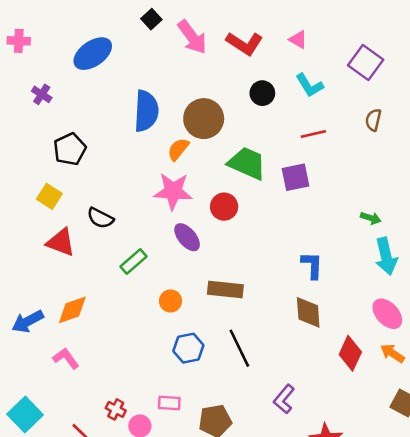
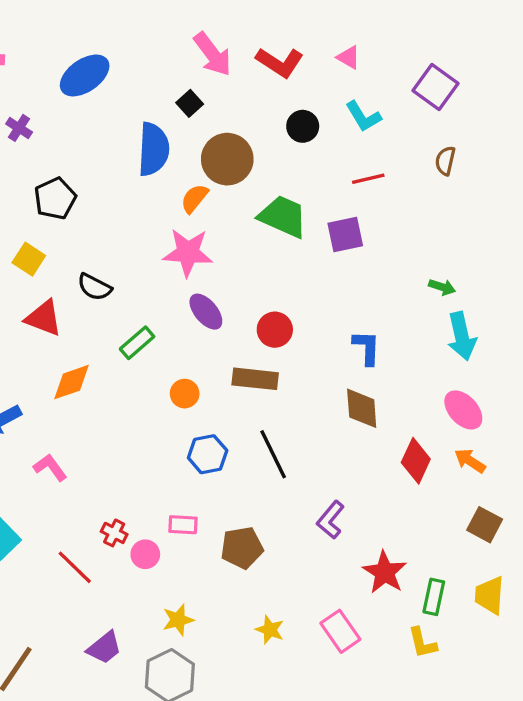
black square: (151, 19) -> (190, 103), moved
red circle: (224, 207) -> (275, 330), moved
orange diamond: (72, 310) -> (71, 382), moved

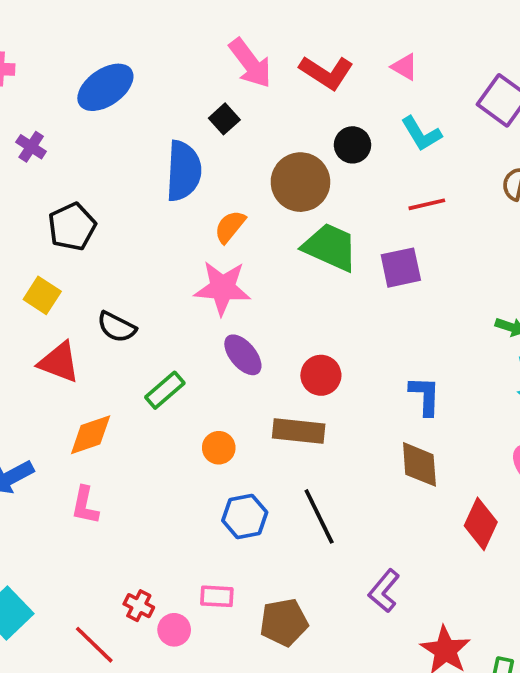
brown circle: (227, 159) -> (300, 182), moved
pink L-shape: (50, 467) -> (85, 505), moved, turned -132

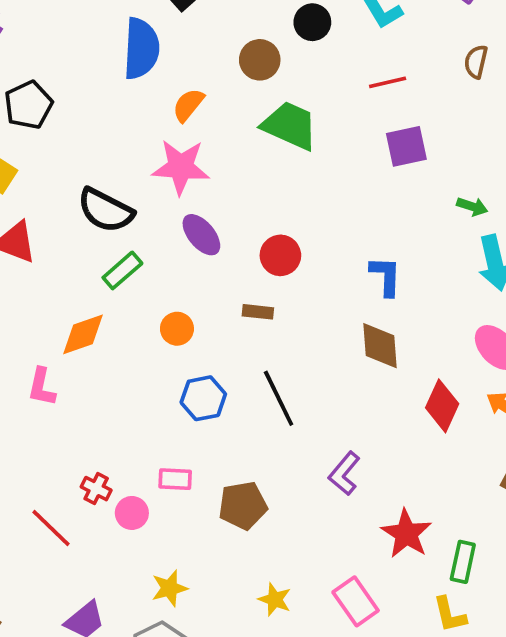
brown circle: (300, 182) -> (260, 60), size x0.7
purple square: (401, 268) -> (406, 146), moved
black semicircle: (117, 327) -> (106, 210), moved, size x1.4
brown rectangle: (299, 431) -> (258, 312), size x0.6
orange diamond: (91, 435) -> (83, 334), moved

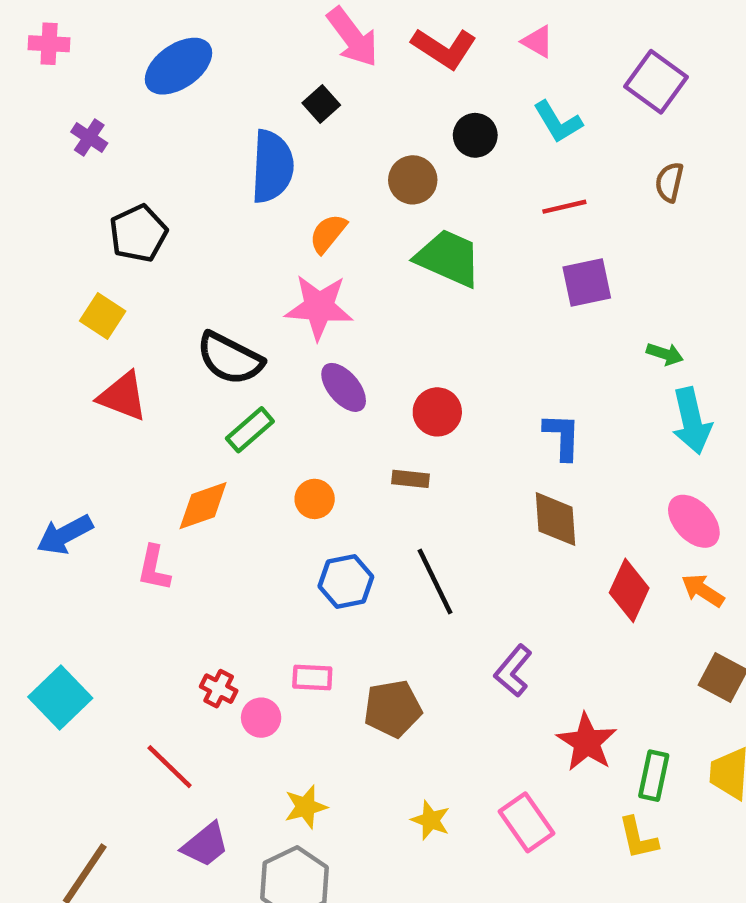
red line: (51, 528) -> (170, 767), moved

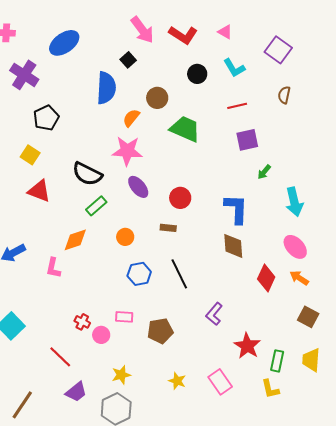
purple cross: (89, 138) -> (24, 75), size x1.8
brown circle: (413, 180) -> (157, 98), moved
green arrow: (665, 354) -> (264, 172), moved, turned 112
blue L-shape: (562, 436) -> (236, 209), size x1.4

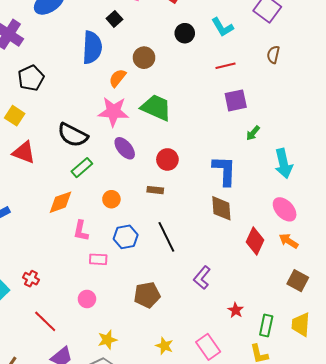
green trapezoid: (185, 129) -> (156, 108), moved
pink L-shape: (53, 268) -> (81, 231), moved
pink rectangle: (124, 317) -> (98, 259), moved
red cross: (82, 322) -> (31, 279), moved
red star: (247, 346) -> (236, 310), size x0.6

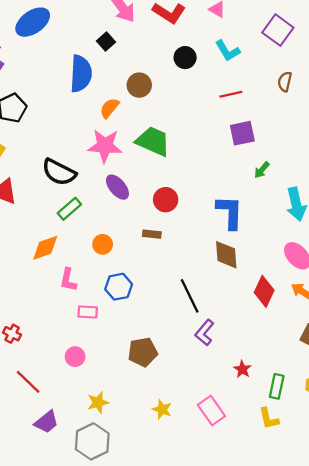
black line: (166, 237) -> (190, 296), moved

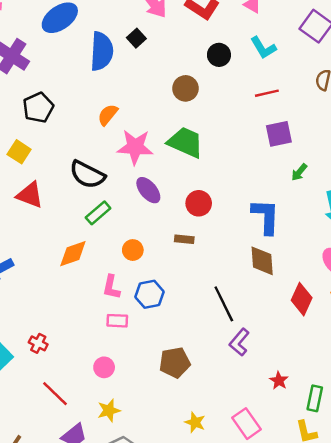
blue semicircle: (81, 74) -> (102, 51), moved
brown circle: (139, 85) -> (185, 88), moved
orange semicircle: (109, 108) -> (108, 115), moved
pink L-shape: (68, 280) -> (111, 287), moved
yellow star: (98, 402) -> (109, 410), moved

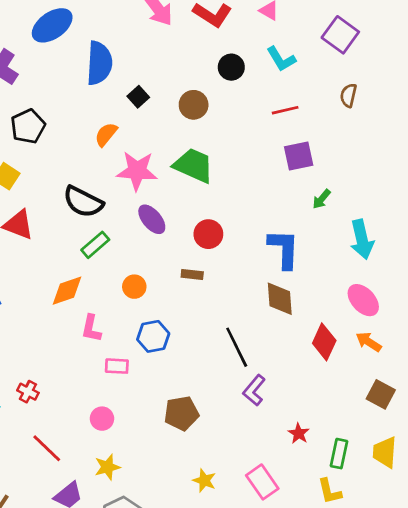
black square: (136, 38) -> (138, 97), moved
pink L-shape: (111, 287) -> (91, 328), moved

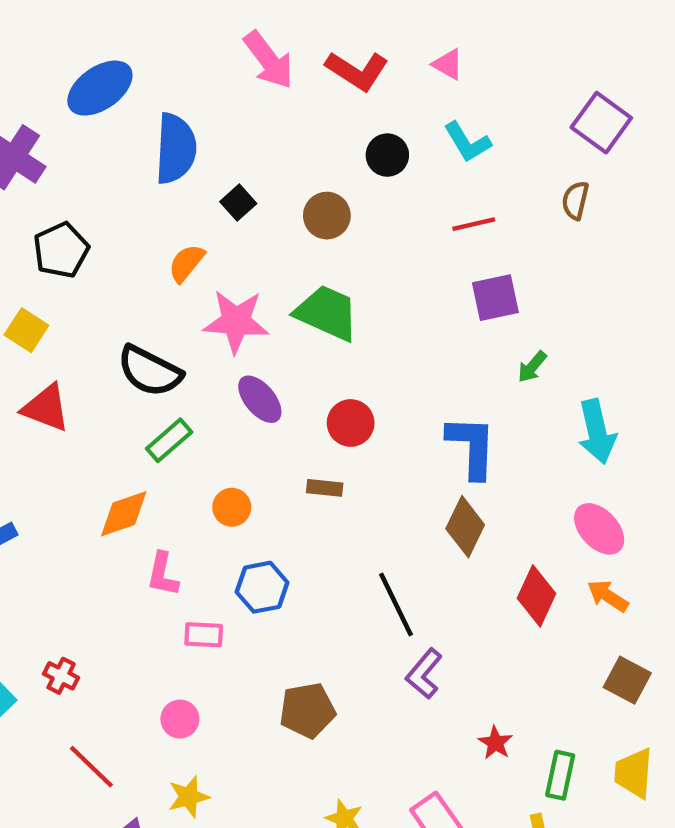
purple square: (340, 35) -> (601, 123), moved
brown diamond: (280, 299) -> (465, 527), turned 30

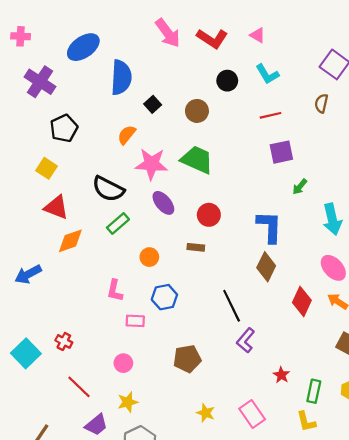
orange diamond: (124, 514) -> (70, 241), moved

